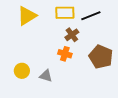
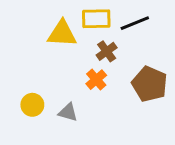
yellow triangle: (27, 16) -> (62, 34), moved, turned 35
orange cross: (65, 54) -> (96, 80), turned 32

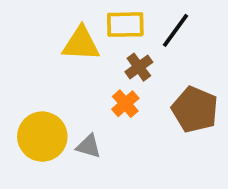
black line: (135, 23) -> (176, 30), turned -32
yellow circle: (32, 105) -> (42, 137), size x1.6

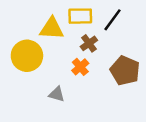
yellow circle: (42, 137) -> (27, 56), moved

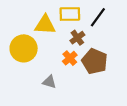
brown pentagon: (125, 71) -> (95, 61), moved

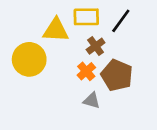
gray triangle: (49, 82) -> (92, 101), moved

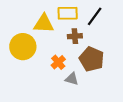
brown cross: (96, 46) -> (75, 36), turned 32
orange cross: (86, 71) -> (58, 62), moved

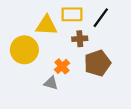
brown pentagon: (92, 59) -> (97, 63), turned 30
gray triangle: (72, 79) -> (51, 83), moved

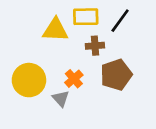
yellow circle: (24, 50) -> (29, 80), moved
gray triangle: (51, 83) -> (61, 99), turned 32

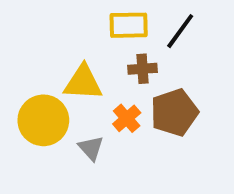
yellow triangle: (55, 30) -> (83, 83), moved
orange cross: (74, 79) -> (127, 118), moved

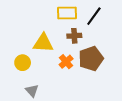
yellow circle: (43, 120) -> (23, 63), size x0.6
gray triangle: (91, 148) -> (32, 91), moved

